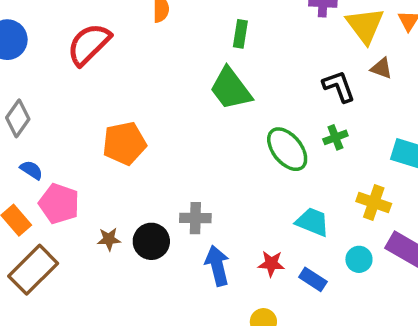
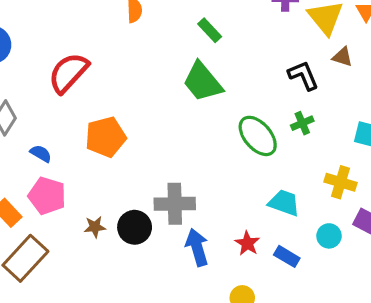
green rectangle: (240, 34) -> (210, 30), turned -50
red semicircle: (89, 44) -> (68, 73), moved
blue semicircle: (31, 170) -> (41, 154), moved
gray cross: (195, 218) -> (175, 204), size x1.4
red star: (271, 264) -> (247, 243), turned 30

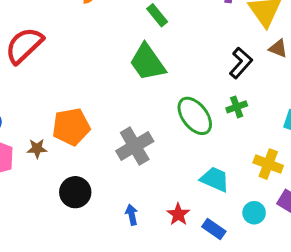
black L-shape: (303, 75) -> (241, 63), turned 60
orange pentagon: (106, 137) -> (71, 127), moved
gray cross: (175, 204) -> (135, 146), moved, turned -33
brown star: (95, 227) -> (37, 148), moved
blue arrow: (197, 247) -> (132, 215), size x0.6

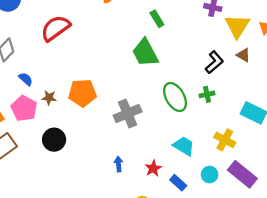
brown star: (37, 148) -> (49, 98), moved
black circle: (75, 192) -> (54, 140), moved

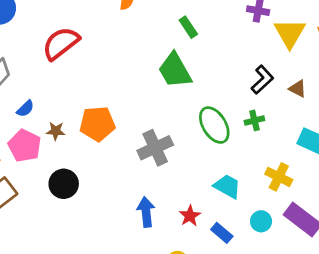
brown triangle: (243, 55) -> (298, 89), moved
blue semicircle: (26, 79) -> (25, 109), turned 96
blue arrow: (119, 164) -> (146, 212), size x1.5

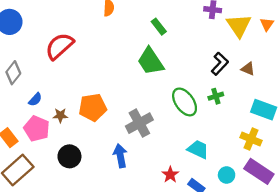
yellow cross: (279, 177) -> (251, 139), moved
blue arrow: (146, 212) -> (120, 156), moved

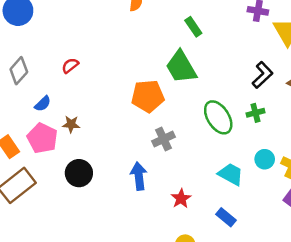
red semicircle: (59, 46) -> (70, 65), moved, size x0.5
orange pentagon: (93, 107) -> (148, 96), moved
gray cross: (139, 123) -> (164, 139), size x0.7
red star: (170, 175) -> (181, 199), moved
cyan circle: (227, 175) -> (265, 159), moved

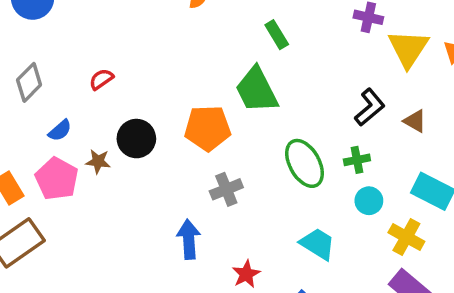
cyan circle: (265, 159) -> (369, 201), moved
black circle: (79, 173) -> (136, 139), moved

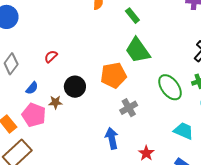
green rectangle: (277, 35) -> (132, 16), moved

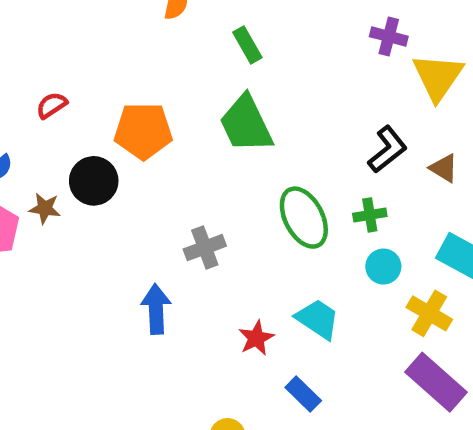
orange pentagon: (114, 75) -> (143, 131), moved
red star: (146, 153) -> (256, 338), moved

